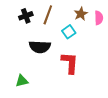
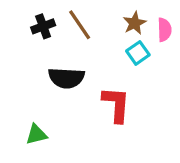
brown line: (48, 15) -> (80, 25), turned -54
cyan square: (69, 32) -> (138, 53), moved

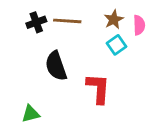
brown line: (80, 25) -> (67, 21), turned -52
black semicircle: (66, 78) -> (56, 66), turned 68

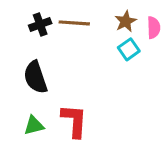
black semicircle: (56, 66) -> (35, 77), moved
red L-shape: (98, 88) -> (74, 121), moved

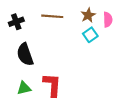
black cross: (40, 24) -> (16, 22), moved

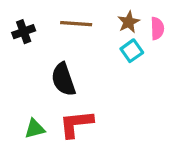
black semicircle: (25, 54) -> (63, 79), moved
red L-shape: (52, 85) -> (76, 124), turned -100

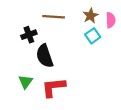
black cross: (24, 32) -> (29, 35), moved
green triangle: (35, 129) -> (26, 82), moved, turned -40

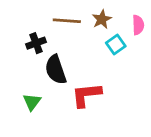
brown star: (90, 16) -> (102, 19), moved
red L-shape: (54, 87) -> (86, 95), moved

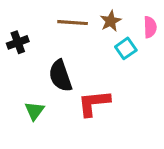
black cross: (36, 43) -> (18, 42), moved

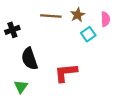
black semicircle: (60, 76) -> (29, 59), moved
green triangle: (35, 111) -> (21, 87), moved

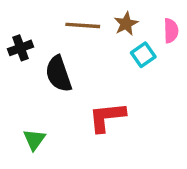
black semicircle: (29, 59) -> (59, 74), moved

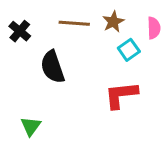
black cross: (20, 48) -> (20, 31), moved, turned -30
red L-shape: (107, 117) -> (121, 95), moved

